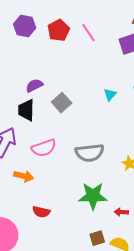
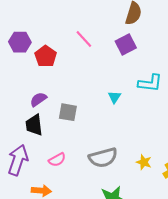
red pentagon: (59, 30) -> (46, 56), moved
gray square: (62, 103) -> (68, 112), turned -30
pink semicircle: (44, 148) -> (57, 160), size x0.7

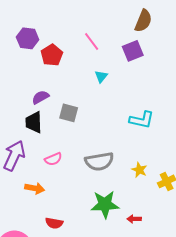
cyan L-shape: (150, 83) -> (142, 120), moved
cyan triangle: (115, 97) -> (101, 76), moved

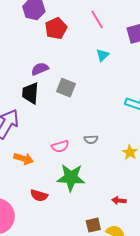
pink semicircle: (53, 159) -> (60, 146), moved
gray semicircle: (99, 161) -> (91, 139), size x0.5
green star: (105, 204) -> (71, 178), moved

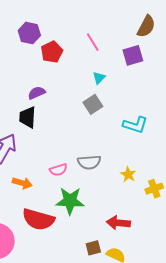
gray square: (66, 88) -> (93, 104), moved, turned 36
gray semicircle: (91, 139) -> (89, 162), size x1.6
red semicircle: (39, 195) -> (38, 219), size x1.8
red arrow: (119, 201) -> (118, 223), size x1.6

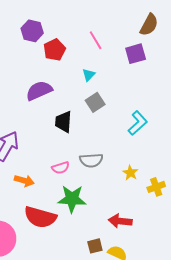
cyan triangle: (99, 78) -> (89, 75), moved
purple semicircle: (37, 93) -> (39, 91), size x1.5
black trapezoid: (28, 117) -> (63, 122), moved
cyan L-shape: (135, 125) -> (138, 123), turned -60

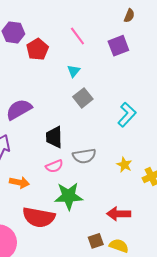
brown semicircle: (149, 25) -> (129, 16), size x0.6
purple semicircle: (39, 91) -> (19, 109), moved
black trapezoid: (63, 122) -> (54, 137), moved

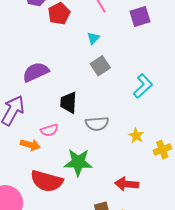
pink semicircle: (54, 166) -> (49, 130), moved

